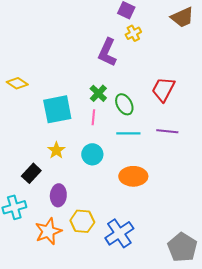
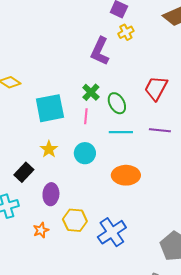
orange star: (48, 231) -> (41, 230), size x0.6

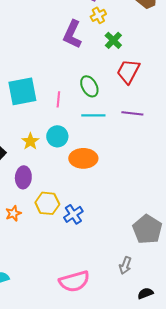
green cross: (91, 92) -> (113, 40), moved
yellow star: (49, 149) -> (30, 141), moved
orange ellipse: (126, 175) -> (83, 158), moved
blue cross: (112, 232) -> (73, 214), moved, size x0.7

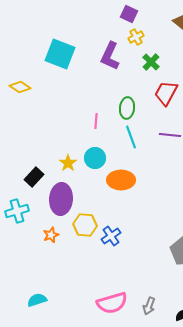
green ellipse: (89, 86) -> (127, 108), turned 35
cyan square: (22, 91) -> (60, 54), moved, turned 32
cyan line: (93, 115) -> (131, 137), turned 70
purple ellipse: (23, 177) -> (61, 199), size x1.4
gray arrow: (125, 265) -> (149, 306), moved

